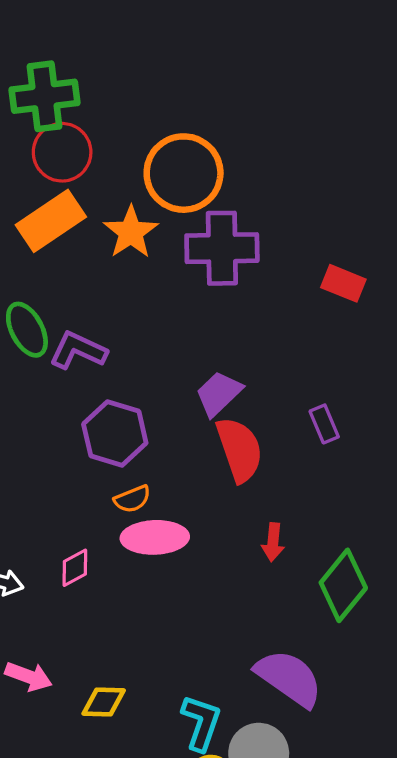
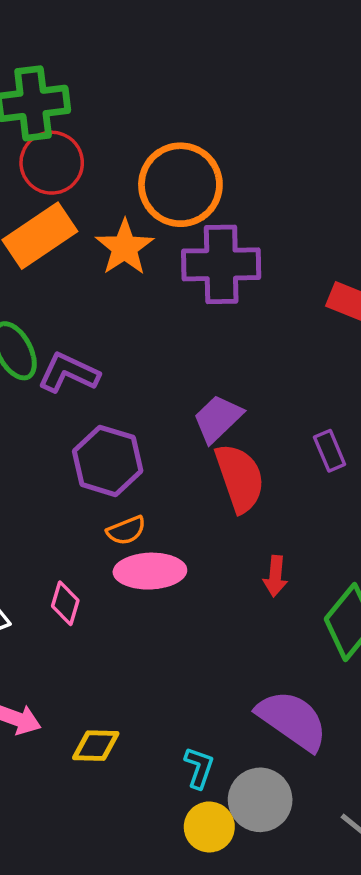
pink diamond: (75, 568) -> (65, 603), turned -45
cyan L-shape: (201, 723) -> (199, 768), size x0.7

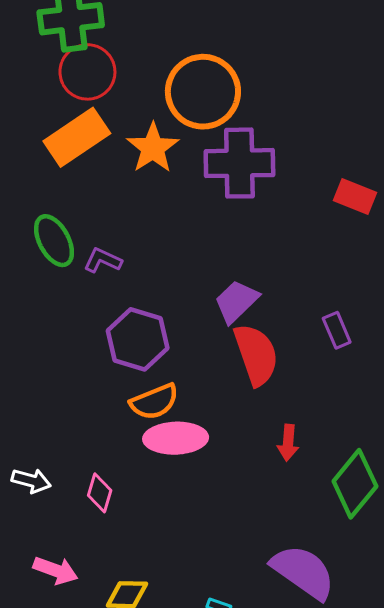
purple L-shape: (69, 373) -> (103, 260), size x0.7
orange semicircle: (126, 530) -> (154, 402), size x1.4
pink diamond: (65, 603) -> (100, 493), moved

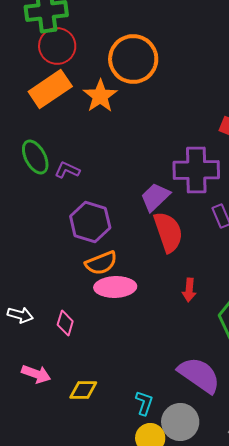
purple cross: (239, 163) -> (196, 170), moved

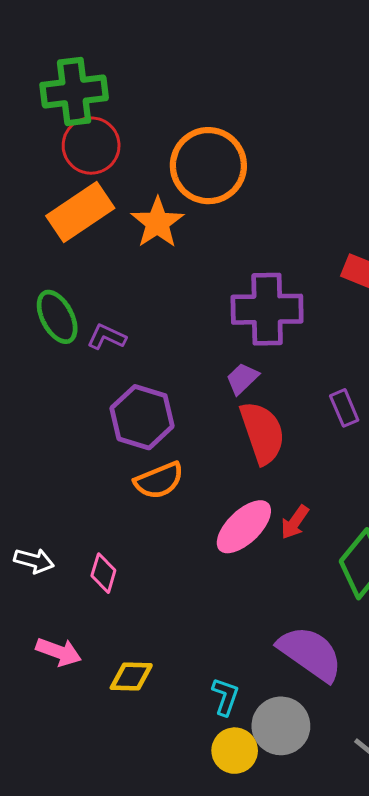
purple cross: (196, 170) -> (267, 309), moved
purple trapezoid: (155, 197) -> (242, 379), size x0.7
pink ellipse: (115, 287) -> (244, 527), moved, turned -42
red arrow: (189, 290) -> (295, 522), turned 30

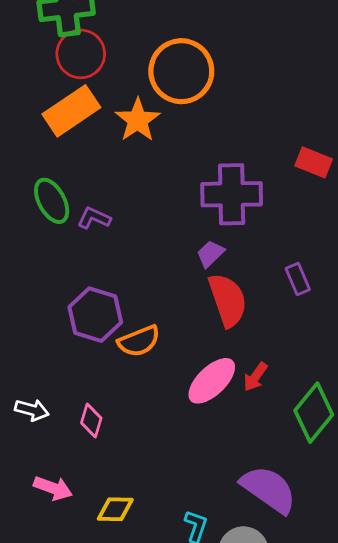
purple hexagon: (142, 417) -> (95, 315), moved

